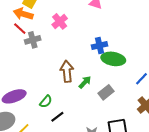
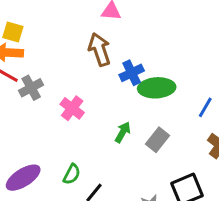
pink cross: (60, 21) -> (72, 108), moved
brown arrow: (67, 71) -> (99, 50), moved

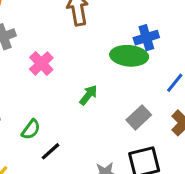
blue cross: (132, 73) -> (146, 38), moved
gray rectangle: (157, 140) -> (139, 117), moved

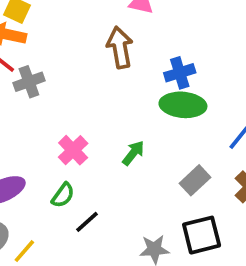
blue cross: (146, 38) -> (180, 73), moved
pink cross: (41, 63) -> (73, 150), moved

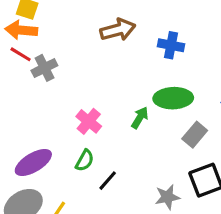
brown arrow: (120, 47) -> (118, 30), turned 92
blue cross: (180, 73) -> (171, 45), turned 35
green ellipse: (183, 105) -> (173, 98), moved

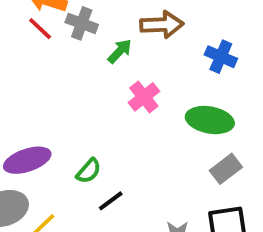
gray cross: (44, 68) -> (82, 23), moved, turned 35
green arrow: (140, 118) -> (120, 51), moved
pink cross: (89, 121) -> (144, 97), moved

